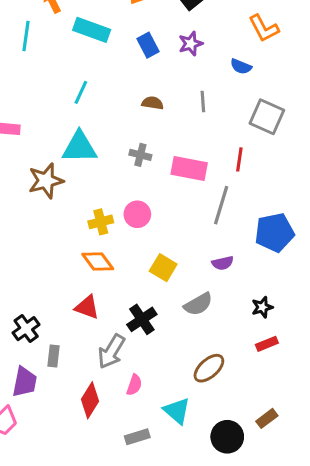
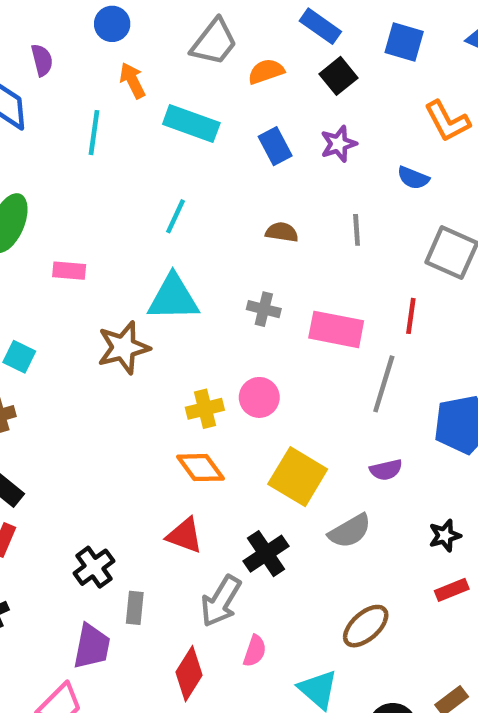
yellow square: (163, 268) -> (298, 477), size x1.4

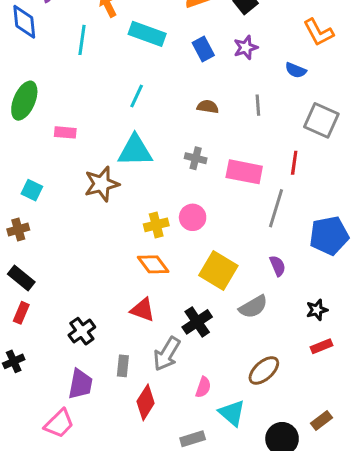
purple semicircle: (386, 470) -> (278, 266), turned -100
gray rectangle: (135, 608) -> (123, 366), moved
pink semicircle: (255, 651) -> (203, 387), moved

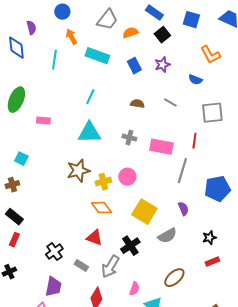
gray line: (258, 105) -> (170, 103), turned -56
gray square: (321, 120) -> (212, 113), turned -30
brown star: (102, 184) -> (78, 171), moved
gray rectangle: (123, 366) -> (81, 266), moved, turned -64

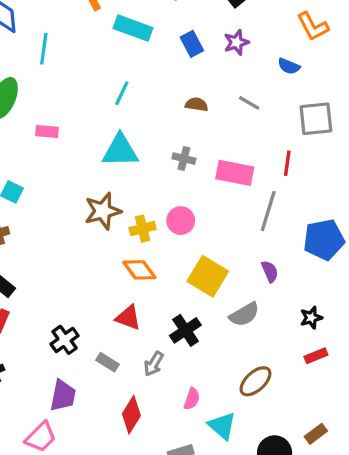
cyan line: (54, 60) -> (44, 49), moved
gray arrow: (110, 267) -> (154, 364), size x0.7

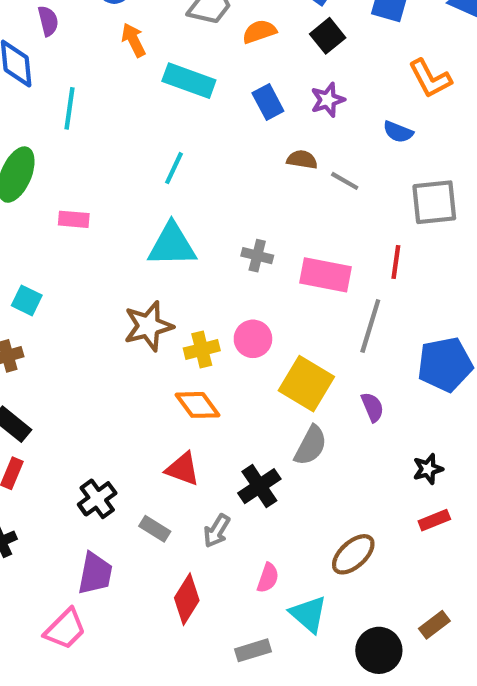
brown semicircle: (197, 104) -> (302, 160), moved
yellow square: (208, 276) -> (306, 384), moved
gray semicircle: (244, 314) -> (311, 446), moved, turned -32

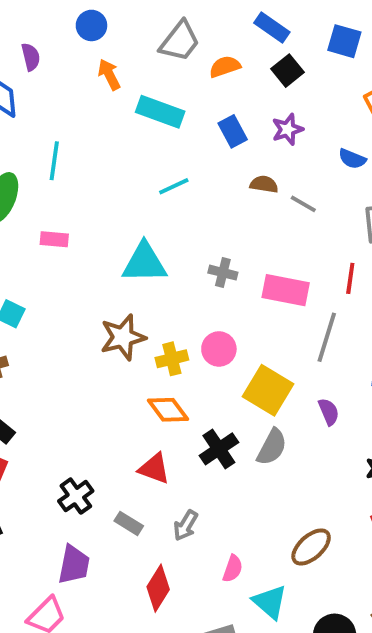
cyan line: (69, 108) -> (54, 161), moved
cyan line: (174, 168) -> (174, 186), moved, turned 40
black cross: (259, 486) -> (219, 449), moved

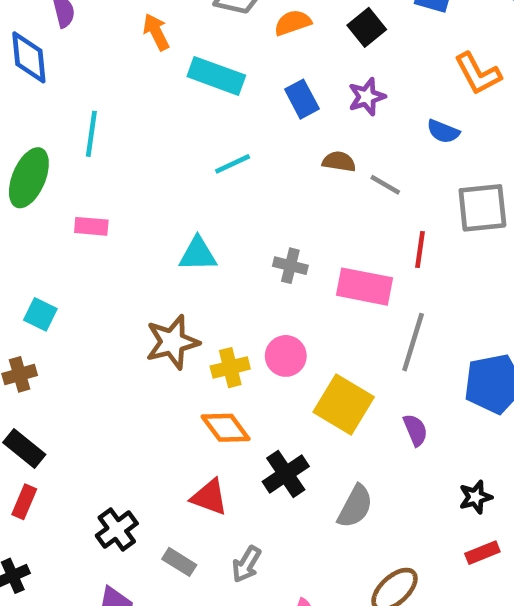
cyan triangle: (144, 263) -> (198, 254), size x0.7
red line: (350, 278) -> (420, 249), moved
gray semicircle: (272, 447) -> (355, 506), moved

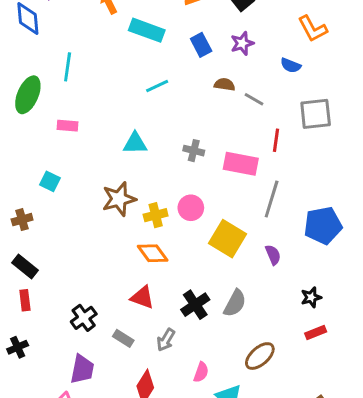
cyan square: (40, 314) -> (50, 181), moved
black cross: (286, 474) -> (195, 305), moved
red rectangle: (24, 502) -> (25, 300), turned -30

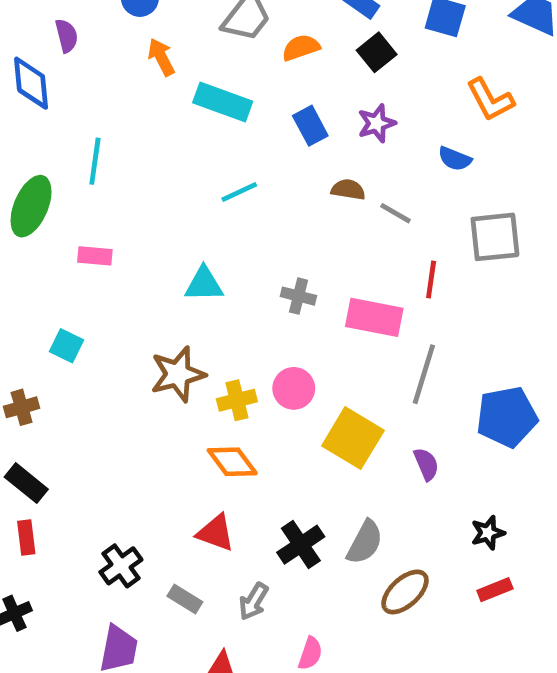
brown ellipse: (260, 356) -> (405, 592), moved

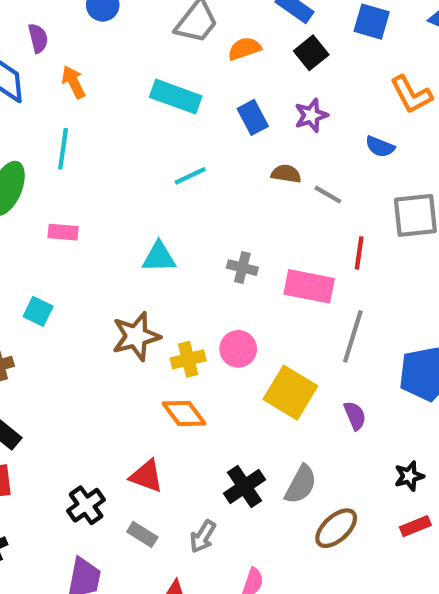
orange arrow: (161, 57) -> (73, 82), moved
red triangle: (216, 533) -> (146, 476), moved

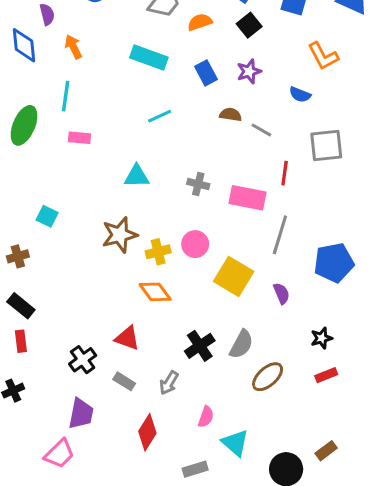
pink rectangle: (63, 232) -> (79, 138), moved

